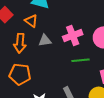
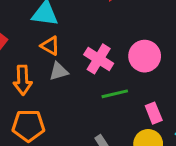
orange triangle: (31, 21) -> (50, 46), moved
pink cross: (73, 36) -> (99, 59), turned -30

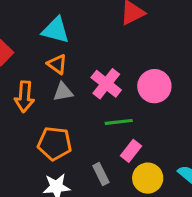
pink rectangle: (154, 113) -> (131, 151), moved, turned 54
orange pentagon: (28, 126) -> (55, 143), moved

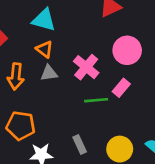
pink circle: (154, 86) -> (127, 50), moved
orange pentagon: (55, 143) -> (21, 126), moved
pink rectangle: (131, 151) -> (121, 88), moved

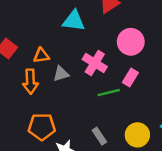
cyan triangle: (44, 20) -> (74, 21), moved
orange triangle: (45, 49) -> (41, 55), moved, turned -36

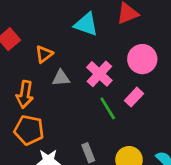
orange triangle: (41, 55) -> (44, 54), turned -42
orange arrow: (30, 82) -> (25, 94), moved
green line: (109, 93) -> (108, 108), turned 60

